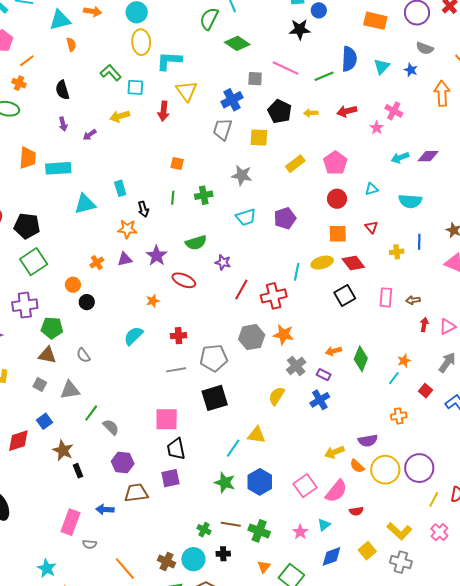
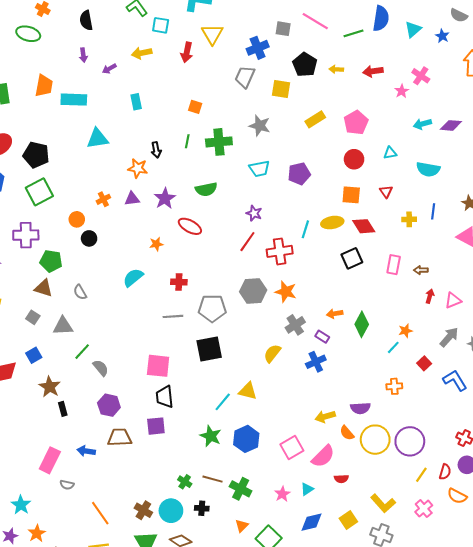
cyan rectangle: (120, 188) -> (136, 102), moved
green cross: (204, 195) -> (219, 142), size x1.4
purple star: (223, 262) -> (254, 213), moved

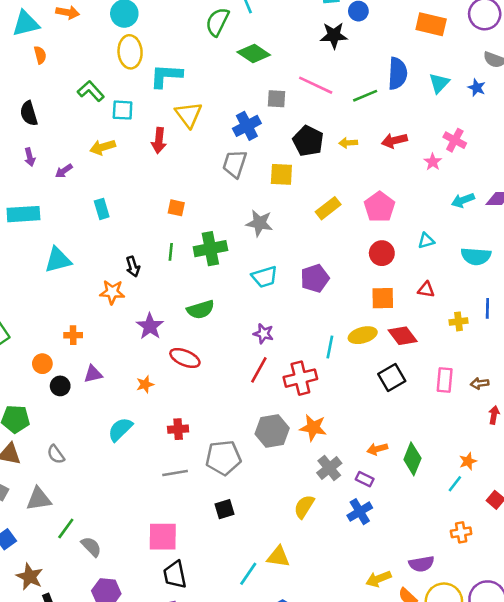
red triangle: (386, 192) -> (426, 290), turned -40
orange cross: (103, 199) -> (73, 335), turned 32
purple triangle: (132, 199) -> (93, 374), moved
black square: (209, 349) -> (224, 509), size x0.6

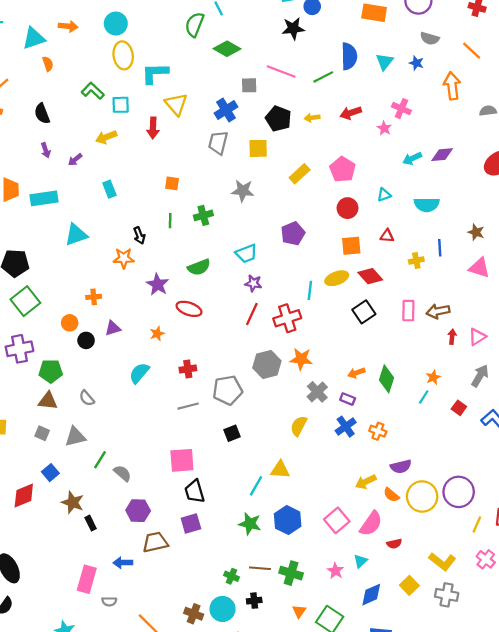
green cross: (210, 249) -> (203, 215), size x0.7
cyan trapezoid: (265, 277) -> (246, 254), moved
brown arrow: (480, 383) -> (438, 311), size x1.5
orange cross: (461, 532) -> (378, 431), moved, turned 35

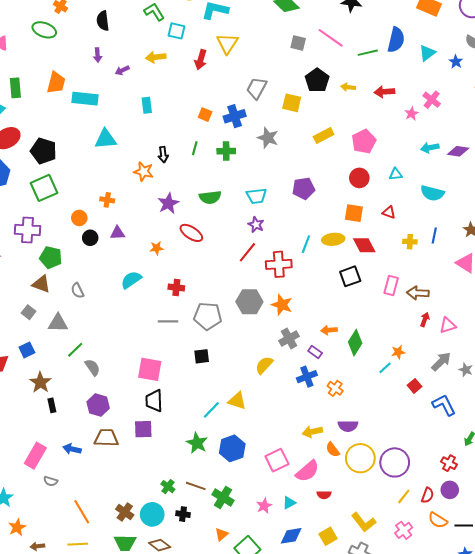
blue cross: (226, 110) -> (235, 116), moved

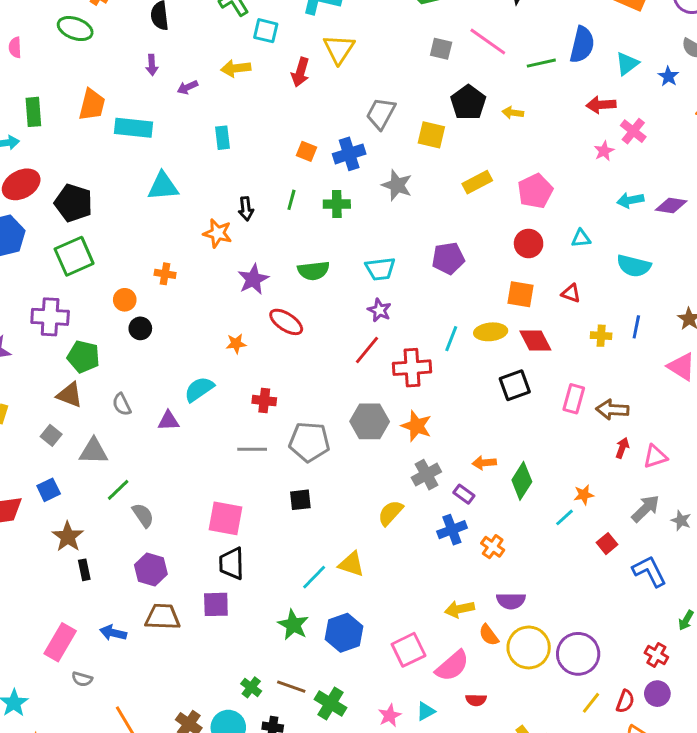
red arrow: (384, 92) -> (601, 105), moved
purple triangle: (117, 233) -> (168, 421), moved

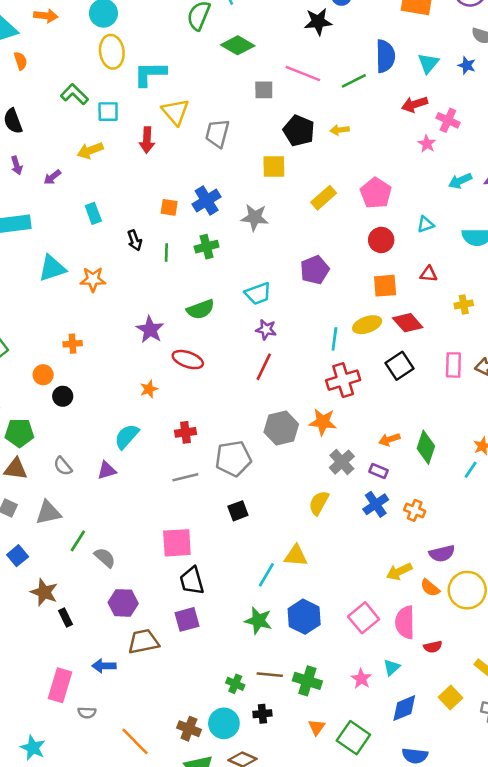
gray trapezoid: (381, 114) -> (217, 133), moved
black arrow: (246, 209) -> (135, 240), moved
orange star: (218, 233) -> (93, 279), moved
red cross: (412, 368) -> (343, 380), moved
pink semicircle: (452, 666) -> (405, 622), turned 144

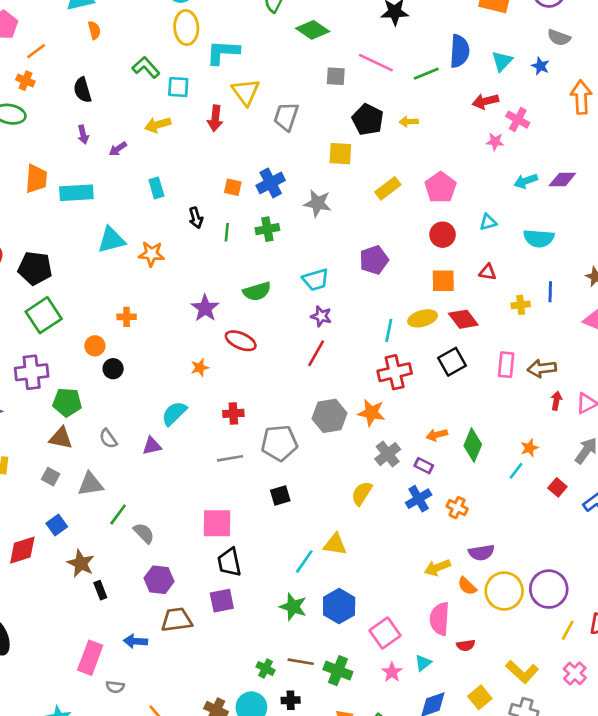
pink star: (427, 144) -> (495, 142), turned -30
pink square: (364, 618) -> (385, 633), moved

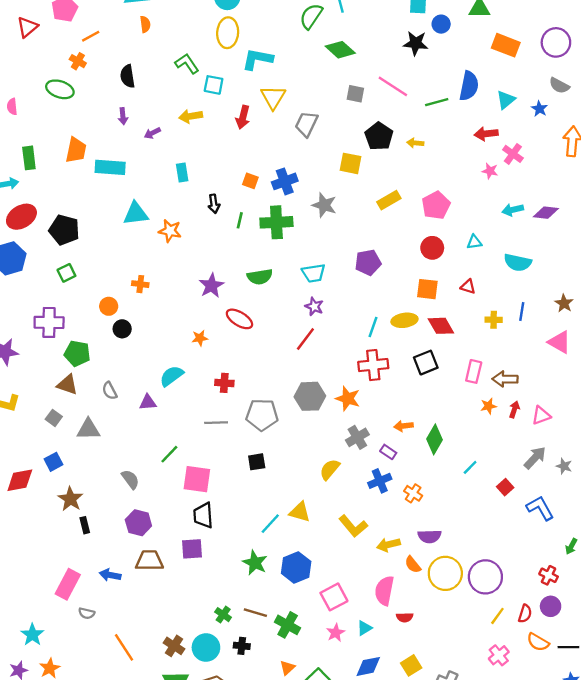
green cross: (267, 229) -> (276, 222), size x1.5
green square: (44, 315) -> (66, 273), size x0.6
orange star: (529, 448) -> (488, 406), moved
green line: (118, 514) -> (169, 454), moved
yellow L-shape: (522, 672) -> (353, 526), moved

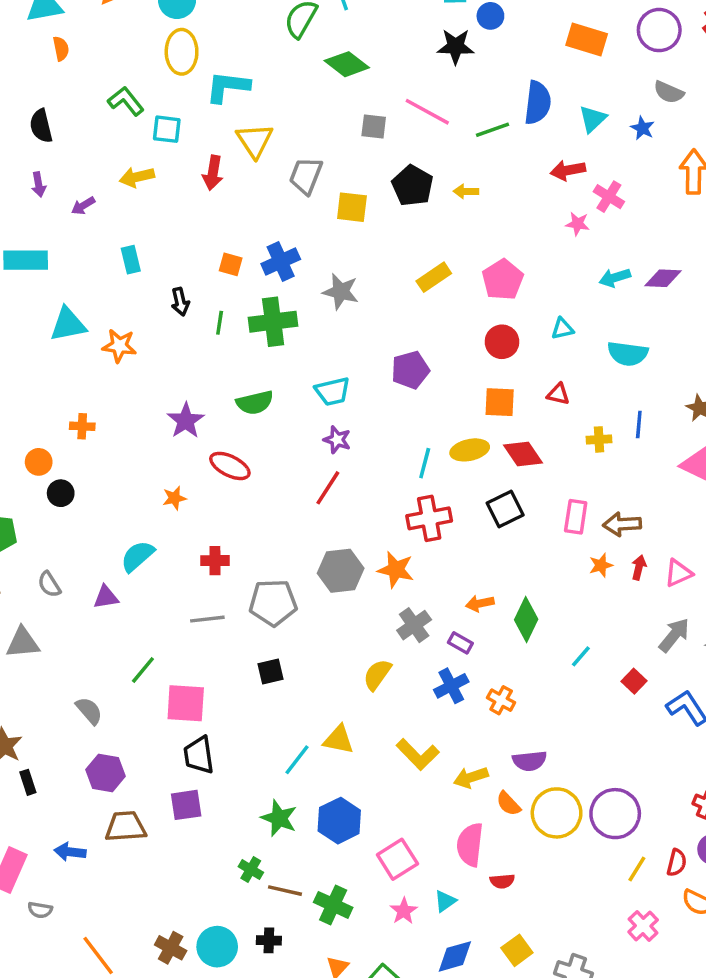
yellow square: (350, 163) -> (352, 207), moved
green cross: (223, 615) -> (251, 869), moved

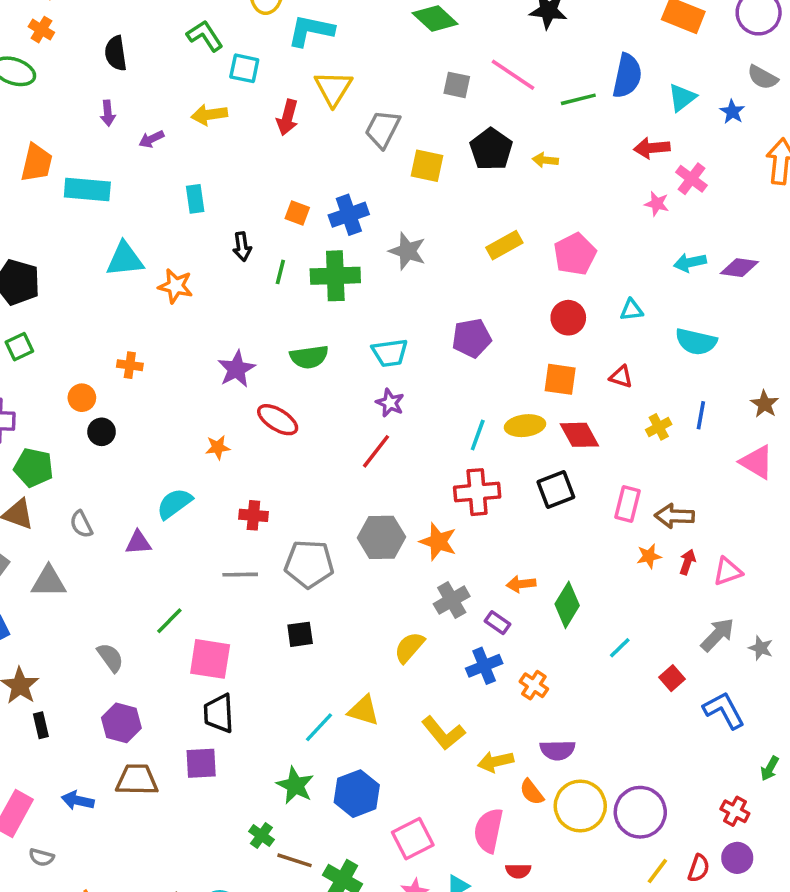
yellow cross: (599, 439) -> (659, 427), turned -30

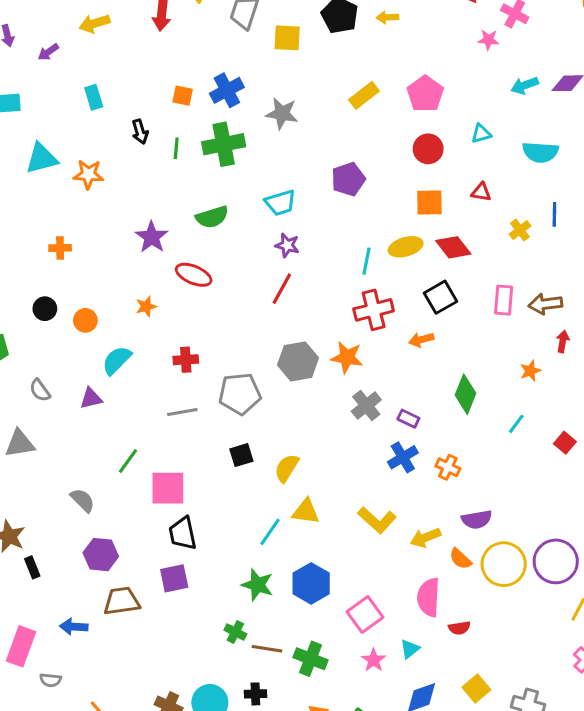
orange circle: (82, 398) -> (85, 320), moved
orange star: (649, 556) -> (530, 371), moved
orange arrow: (521, 584) -> (421, 340), moved
yellow semicircle: (409, 647) -> (287, 468), moved

